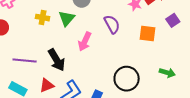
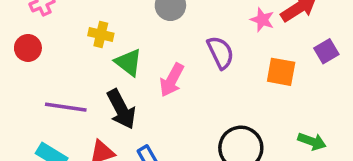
green triangle: (67, 18) -> (128, 62), moved, turned -36

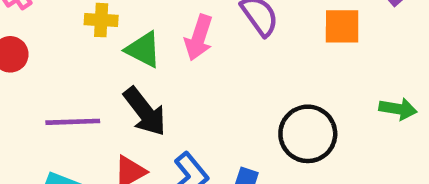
pink arrow: (172, 80) -> (199, 38), moved

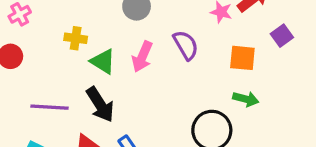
green arrow: (398, 109) -> (246, 99), moved

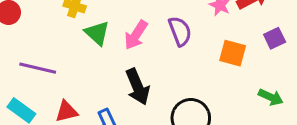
green arrow: (246, 99) -> (271, 97), moved
black arrow: (100, 105) -> (137, 87), moved

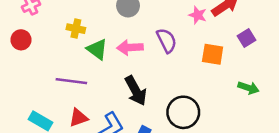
pink arrow: (136, 35) -> (130, 47), turned 60
purple line: (38, 68) -> (71, 81), moved

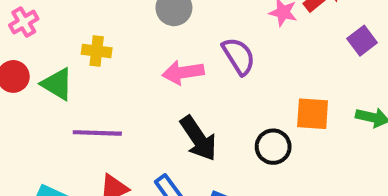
green triangle: (97, 49) -> (57, 84), moved
orange square: (213, 54) -> (313, 114), moved
black circle: (183, 112) -> (273, 147), moved, size x0.7

